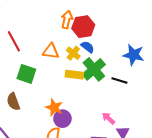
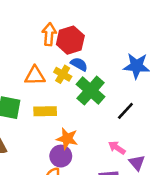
yellow rectangle: (74, 75) -> (45, 111), moved
black line: (119, 80) -> (125, 111), moved, turned -56
orange star: (54, 107) -> (67, 139), moved

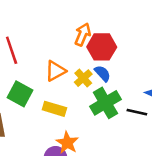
orange triangle: (35, 76) -> (56, 71), turned -45
black line: (125, 111) -> (137, 112), moved, turned 42

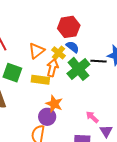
orange arrow: (83, 35) -> (52, 68), moved
black line: (137, 112) -> (98, 61), moved

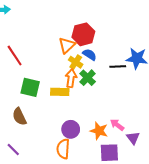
orange triangle: (37, 51) -> (67, 45), moved
green cross: (78, 69) -> (88, 78), moved, size x0.7
orange star: (54, 104) -> (99, 131), moved

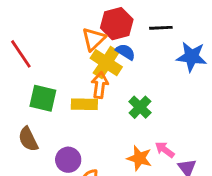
yellow cross: (76, 62) -> (106, 63), size x1.5
black line: (118, 66) -> (161, 28), moved
green cross: (88, 78) -> (140, 107), moved
purple circle: (71, 129) -> (68, 160), moved

